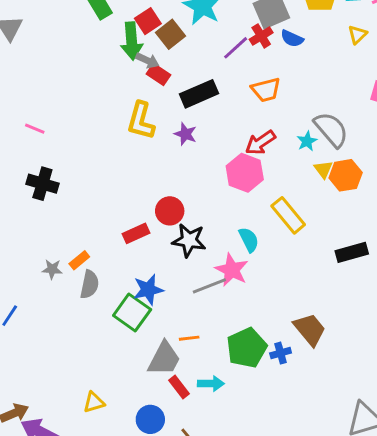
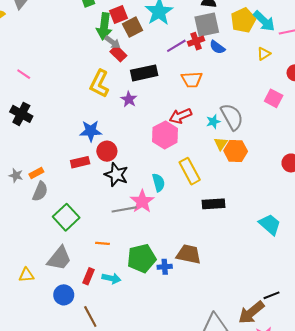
black rectangle: (352, 252) -> (214, 204), moved
blue star: (148, 290) -> (91, 131), moved
brown trapezoid: (310, 329) -> (189, 254), turned -50
gray trapezoid: (164, 359) -> (59, 258), moved
red rectangle: (179, 387) -> (88, 276), turned 49

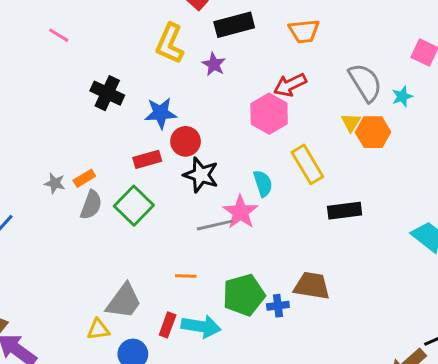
black cross: (21, 114) -> (107, 93), moved
cyan star: (213, 122) -> (402, 96), moved
green square: (66, 217) -> (134, 206), moved
yellow triangle: (26, 275) -> (98, 329), moved
cyan arrow: (111, 278) -> (201, 326), size x1.4

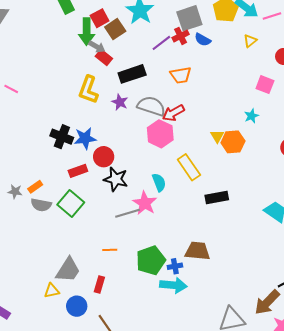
gray semicircle: (365, 82) -> (151, 106), moved, turned -36
black cross: (107, 93) -> (62, 137), moved
gray semicircle: (91, 205) -> (41, 205), turned 84
cyan arrow: (201, 326) -> (173, 285), moved

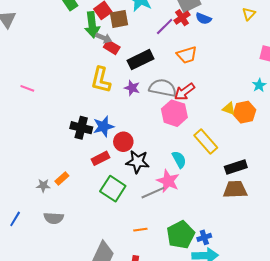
brown square: (115, 29) -> (119, 19), turned 30
yellow triangle: (217, 136) -> (229, 109), turned -32
green square: (71, 203) -> (113, 189), moved
gray semicircle: (41, 205) -> (54, 218), moved
brown trapezoid: (197, 251) -> (235, 189), moved

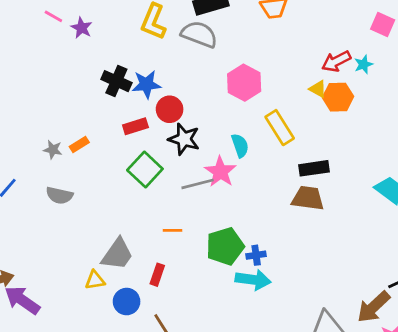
purple star: (132, 88) -> (82, 28), moved
gray semicircle: (163, 88) -> (199, 34), moved
red arrow: (184, 92) -> (336, 61), moved

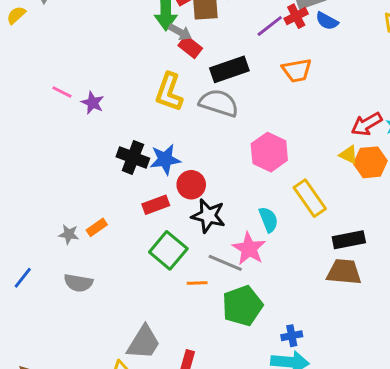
gray line: (198, 184) -> (225, 263), turned 40
orange line: (172, 230) -> (197, 283), moved
green pentagon: (225, 246) -> (242, 306), moved

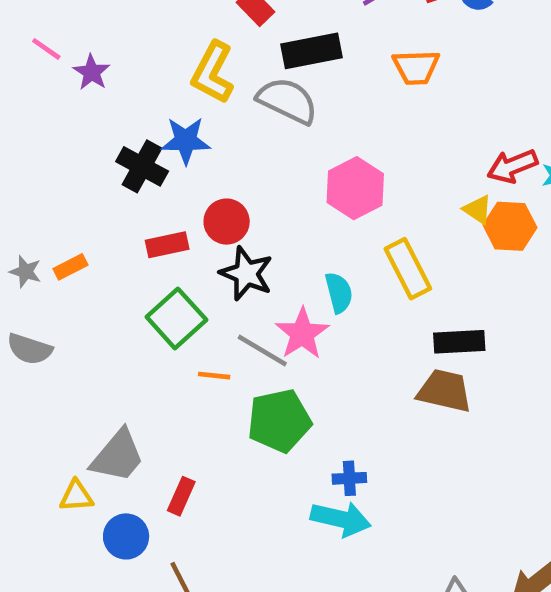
blue star: (165, 159) -> (186, 141), moved

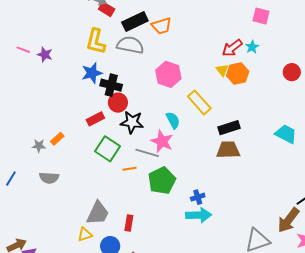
orange trapezoid: (416, 67) -> (162, 26), moved
black cross: (142, 166) -> (111, 85), moved
yellow triangle: (478, 210) -> (222, 70), turned 32

